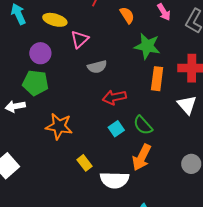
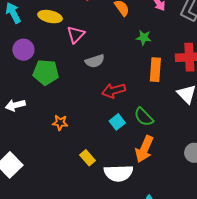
green star: (147, 46) -> (144, 38), size x0.6
purple circle: (40, 53) -> (23, 50), moved
green pentagon: (35, 83) -> (46, 72), moved
orange star: (59, 126) -> (60, 123), size x0.6

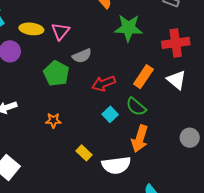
yellow ellipse: (50, 17) -> (31, 29), moved
green star: (144, 38) -> (128, 28), size x1.8
orange rectangle: (155, 70) -> (143, 77), moved, turned 35
green pentagon: (46, 72) -> (56, 73), moved, turned 30

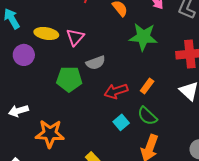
green pentagon: (56, 73) -> (69, 79), turned -30
orange rectangle: (143, 77) -> (147, 86), moved, size x0.7
orange star: (53, 120) -> (50, 134), moved, size x1.8

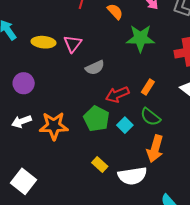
purple circle: (24, 55) -> (24, 83), moved
green pentagon: (69, 79) -> (96, 119), moved, turned 30
orange star: (50, 134) -> (54, 126), moved

